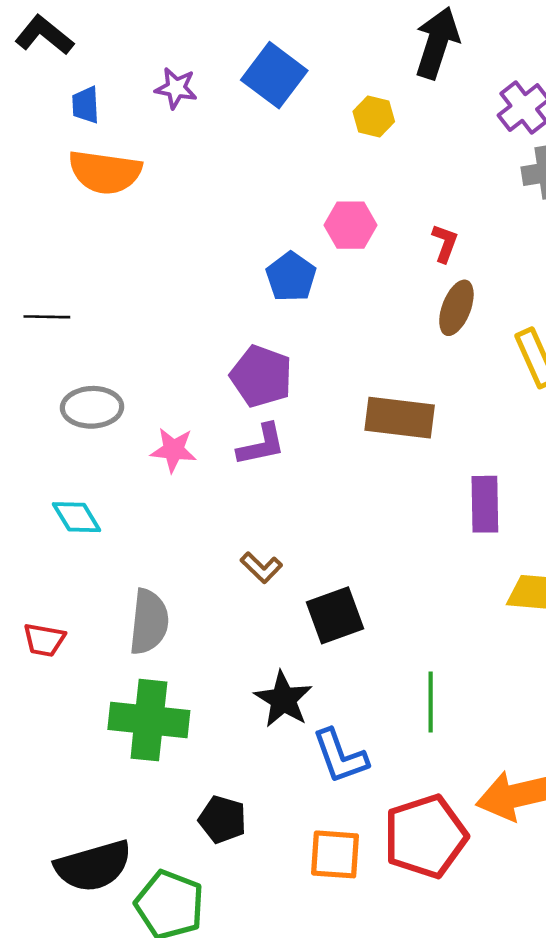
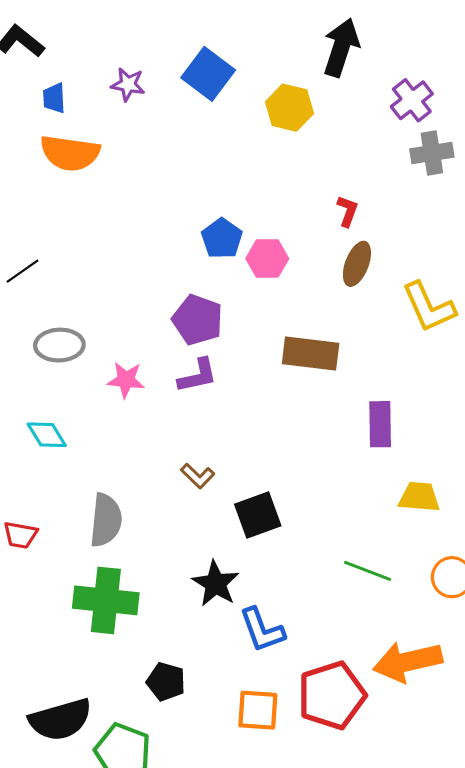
yellow hexagon: (374, 117) -> (289, 108), size x1.4
pink hexagon: (350, 225) -> (267, 259), moved
black line: (47, 317) -> (22, 271), turned -36
green line: (431, 702) -> (368, 571), moved, turned -69

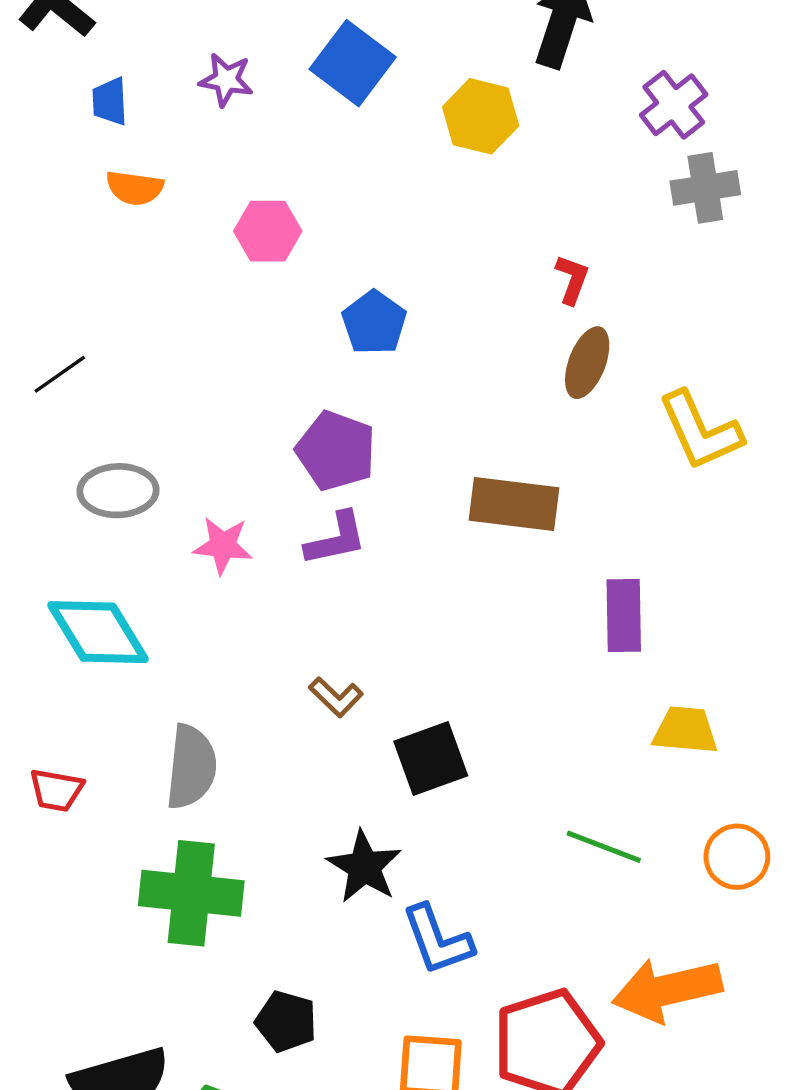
orange semicircle: (70, 153) -> (135, 188), size x0.6
pink hexagon: (267, 259) -> (268, 231), moved
cyan diamond: (47, 435) -> (98, 632), size x1.6

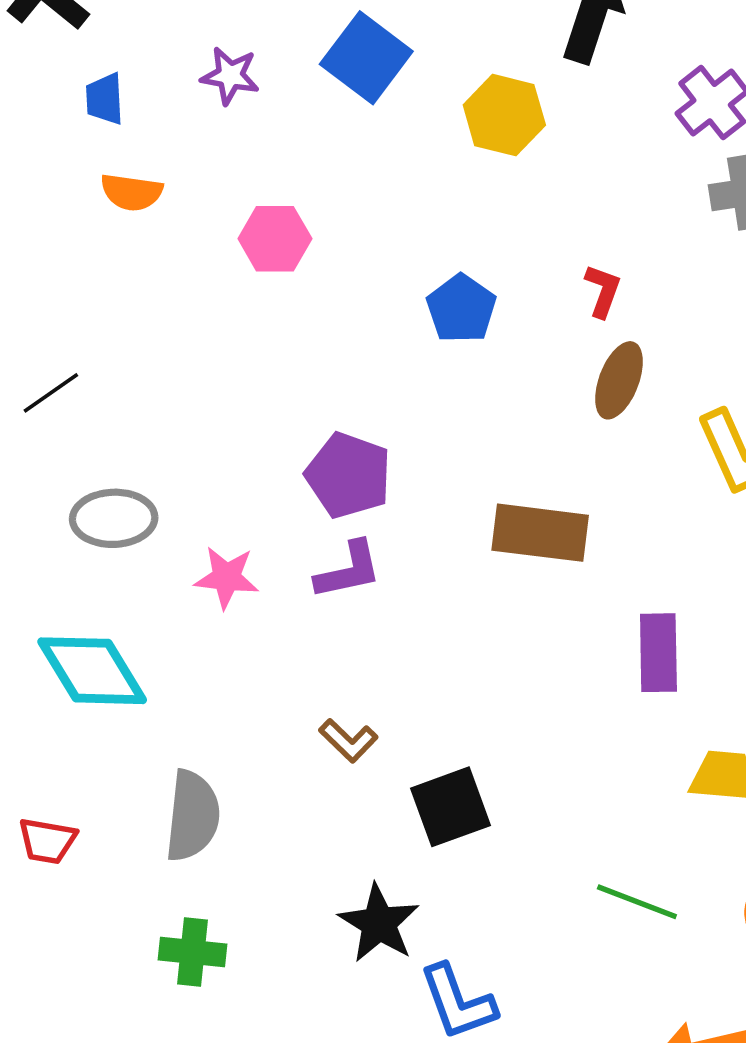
blue pentagon: (374, 323) -> (461, 309), moved
green cross: (191, 893) -> (192, 952), size x0.6

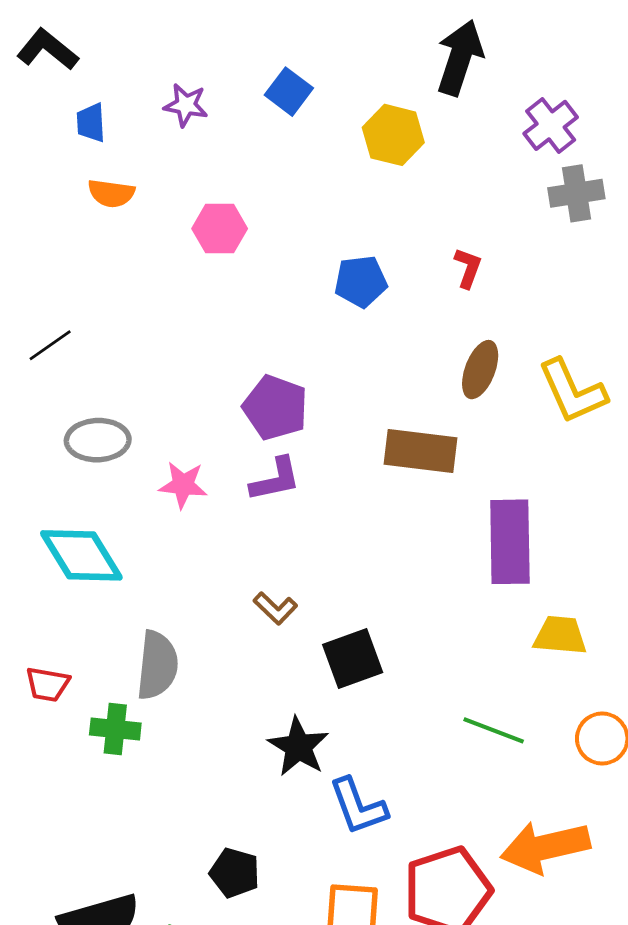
blue square: (366, 58) -> (289, 92), size x0.7
blue pentagon: (461, 309) -> (361, 281), turned 30
brown ellipse: (619, 380) -> (480, 370), moved
purple rectangle: (658, 653) -> (510, 542), size x1.4
green cross: (192, 952) -> (115, 729), moved

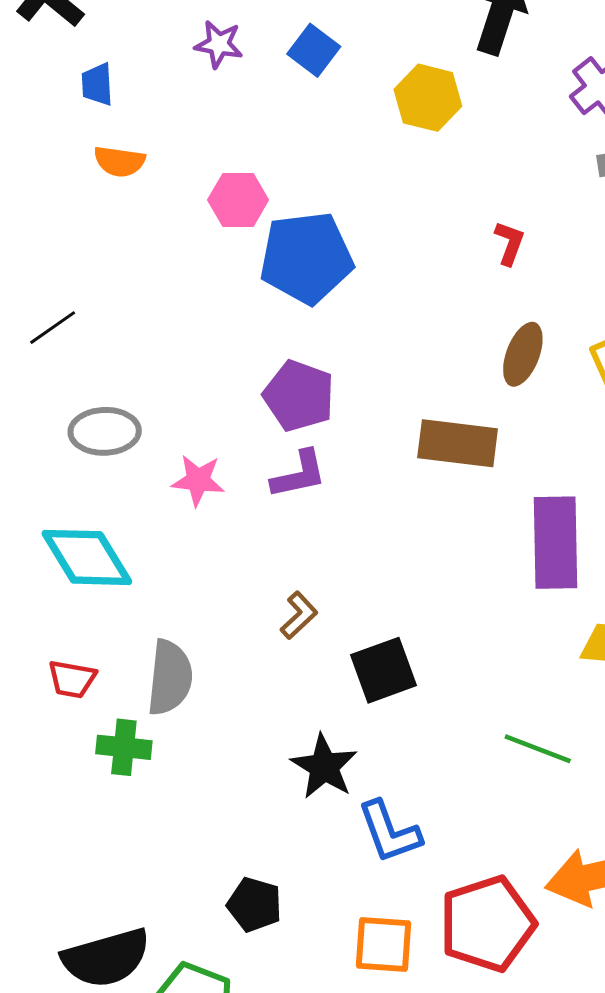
purple star: (186, 105) -> (219, 44), moved
blue pentagon: (361, 281) -> (306, 258), moved, size x1.6
brown L-shape: (275, 608) -> (299, 615), turned -87
red trapezoid: (47, 684) -> (72, 679), moved

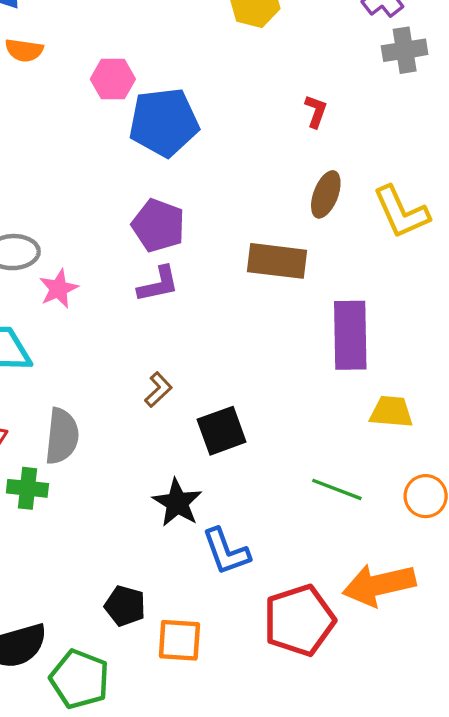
pink star: (198, 480) -> (59, 289), moved, turned -30
orange square: (383, 945) -> (179, 640), moved

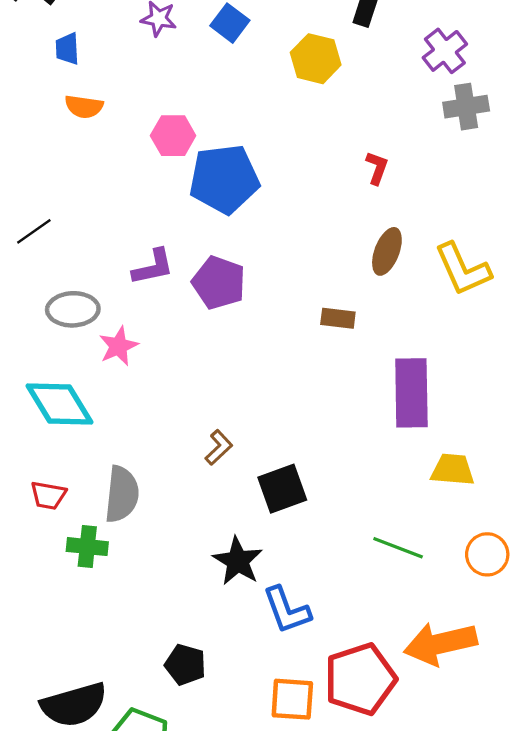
brown rectangle: (277, 261) -> (338, 318), size x0.6
purple L-shape: (158, 284) -> (153, 267), moved
orange square: (179, 640) -> (292, 699), moved

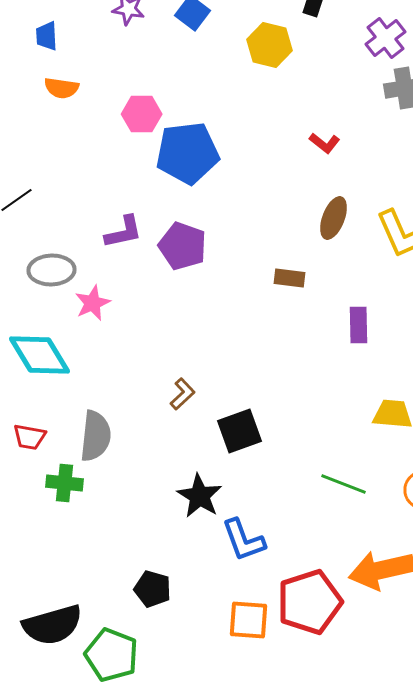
red L-shape: (377, 168) -> (324, 143), turned 108
purple rectangle: (411, 393) -> (358, 325), moved, size x0.6

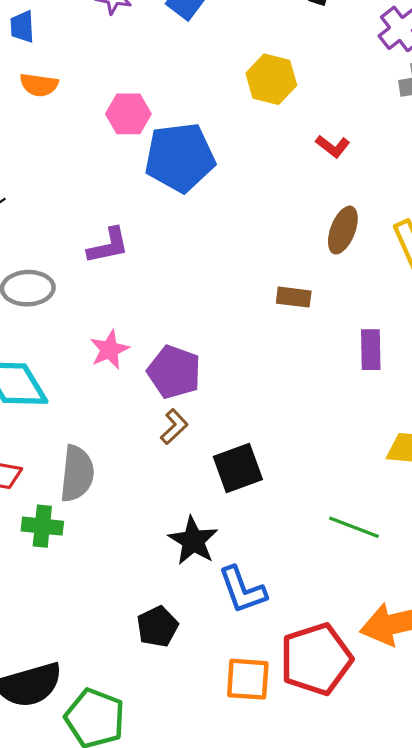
yellow hexagon: (270, 45) -> (271, 79), moved
purple pentagon: (182, 246) -> (174, 372), moved
pink star: (92, 303) -> (109, 350), moved
black pentagon: (152, 589) -> (157, 627), moved, turned 30

